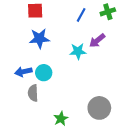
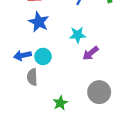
blue star: (39, 38) -> (39, 22), turned 30
purple arrow: (97, 41) -> (91, 53), moved

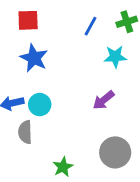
cyan star: (78, 35) -> (115, 57), moved

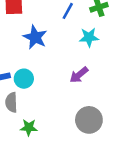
blue star: (34, 58) -> (35, 37), moved
green star: (63, 167) -> (29, 127), moved, turned 30

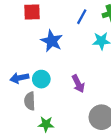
purple arrow: (79, 75) -> (78, 84), moved, turned -78

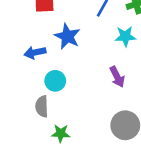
blue arrow: (19, 78) -> (35, 53), moved
purple arrow: (78, 84) -> (117, 77), moved

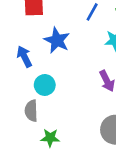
blue arrow: (35, 53) -> (24, 57), turned 75

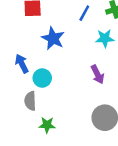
blue arrow: (24, 57) -> (22, 64), moved

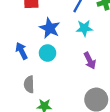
cyan star: (105, 38) -> (84, 28), moved
cyan circle: (42, 78) -> (48, 53), moved

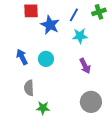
blue star: (50, 28) -> (50, 25), moved

